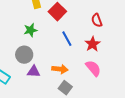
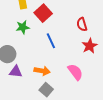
green star: (31, 30) -> (23, 27), moved
red star: (92, 44) -> (90, 46), moved

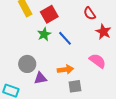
red square: (43, 13) -> (49, 14), turned 30
green star: (23, 27) -> (44, 34), moved
gray square: (46, 90) -> (75, 86), turned -32

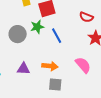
red semicircle: (90, 13) -> (86, 17), turned -48
gray circle: (27, 64) -> (18, 34), moved

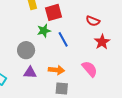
gray circle: (18, 34) -> (26, 50), moved

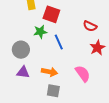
red square: (53, 12) -> (51, 14), turned 30

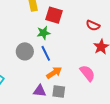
blue line: (59, 42) -> (46, 53), moved
purple triangle: (23, 72) -> (40, 91), moved
orange arrow: (50, 72) -> (54, 73), turned -42

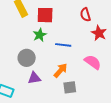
red semicircle: (93, 25) -> (85, 15), turned 64
blue line: (46, 53) -> (63, 45), moved, turned -42
purple triangle: (40, 91) -> (34, 78), moved

